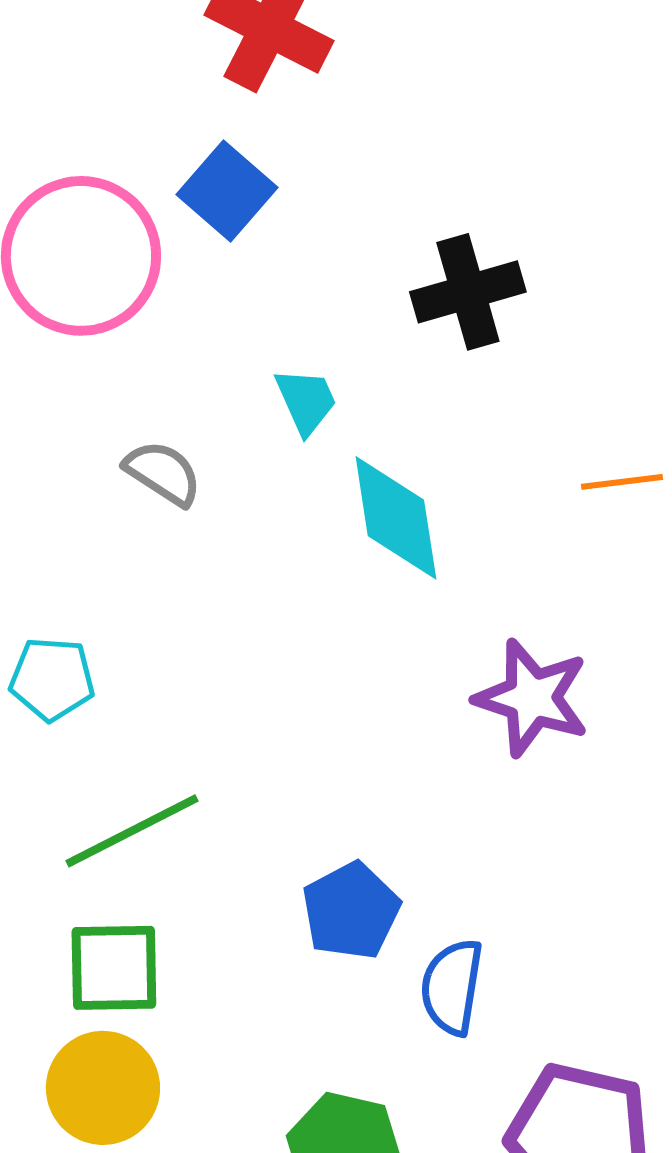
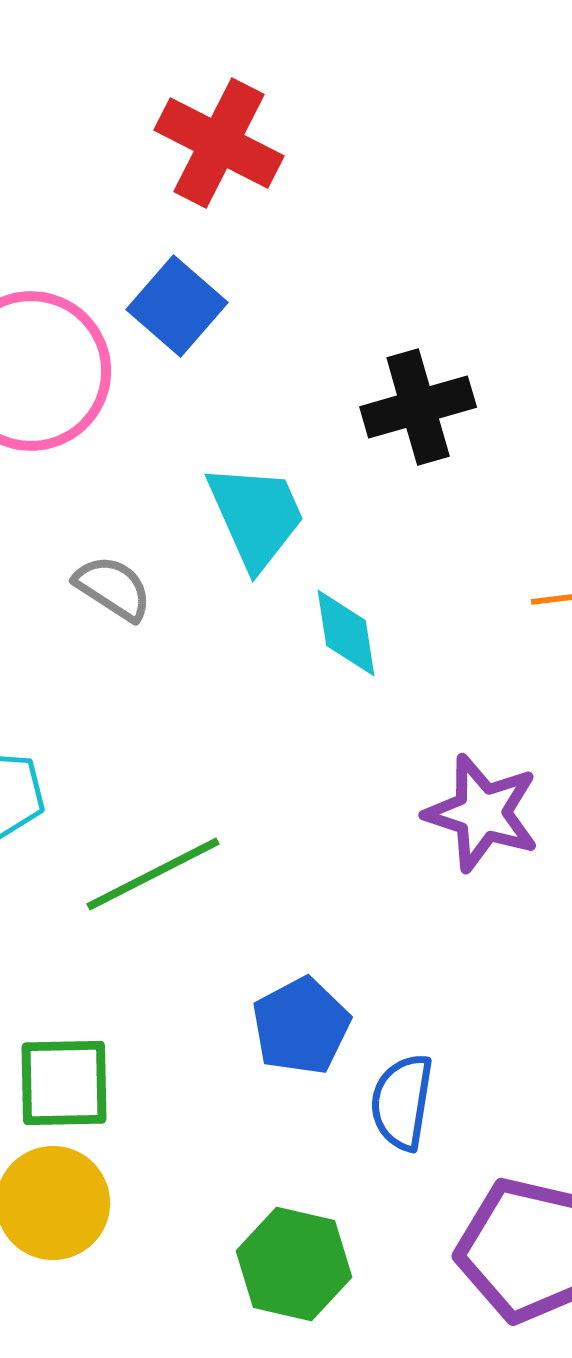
cyan trapezoid: (306, 401) -> (256, 516), size x1.6
cyan diamond: (396, 518) -> (346, 633), size x0.7
green line: (132, 831) -> (153, 874), moved

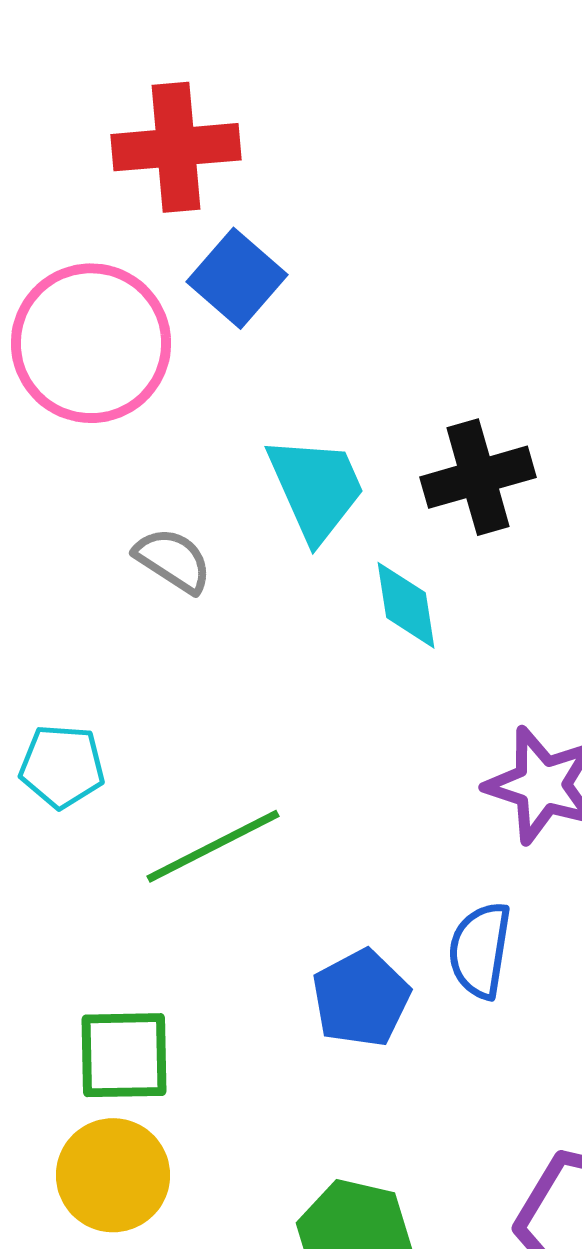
red cross: (219, 143) -> (176, 147), moved, turned -32
black cross: (418, 407) -> (478, 477), moved
blue semicircle: (402, 1102) -> (480, 950), moved

